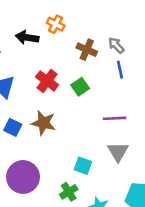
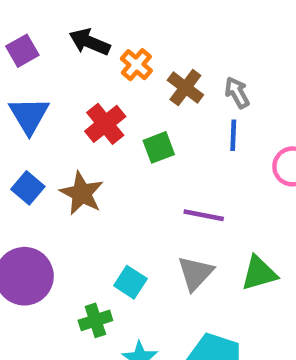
orange cross: (56, 24) -> (136, 65), moved

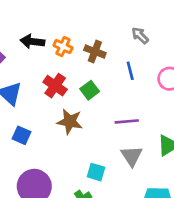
gray arrow: (237, 93) -> (140, 35), moved
brown star: (82, 193) -> (70, 122), moved

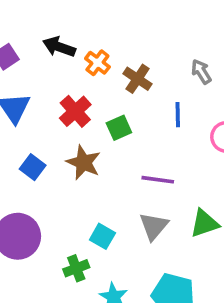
blue square: (21, 135) -> (33, 167), moved

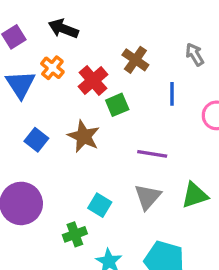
orange cross: (97, 63) -> (52, 68), moved
red cross: (75, 111) -> (93, 80), moved

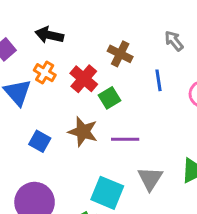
purple line: (152, 154) -> (125, 139), moved
cyan square: (100, 205) -> (107, 193), size x1.5

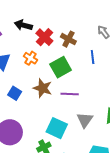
orange cross: (45, 73) -> (31, 58), moved
red cross: (84, 79) -> (44, 37), moved
green square: (109, 98) -> (61, 67), size x1.5

